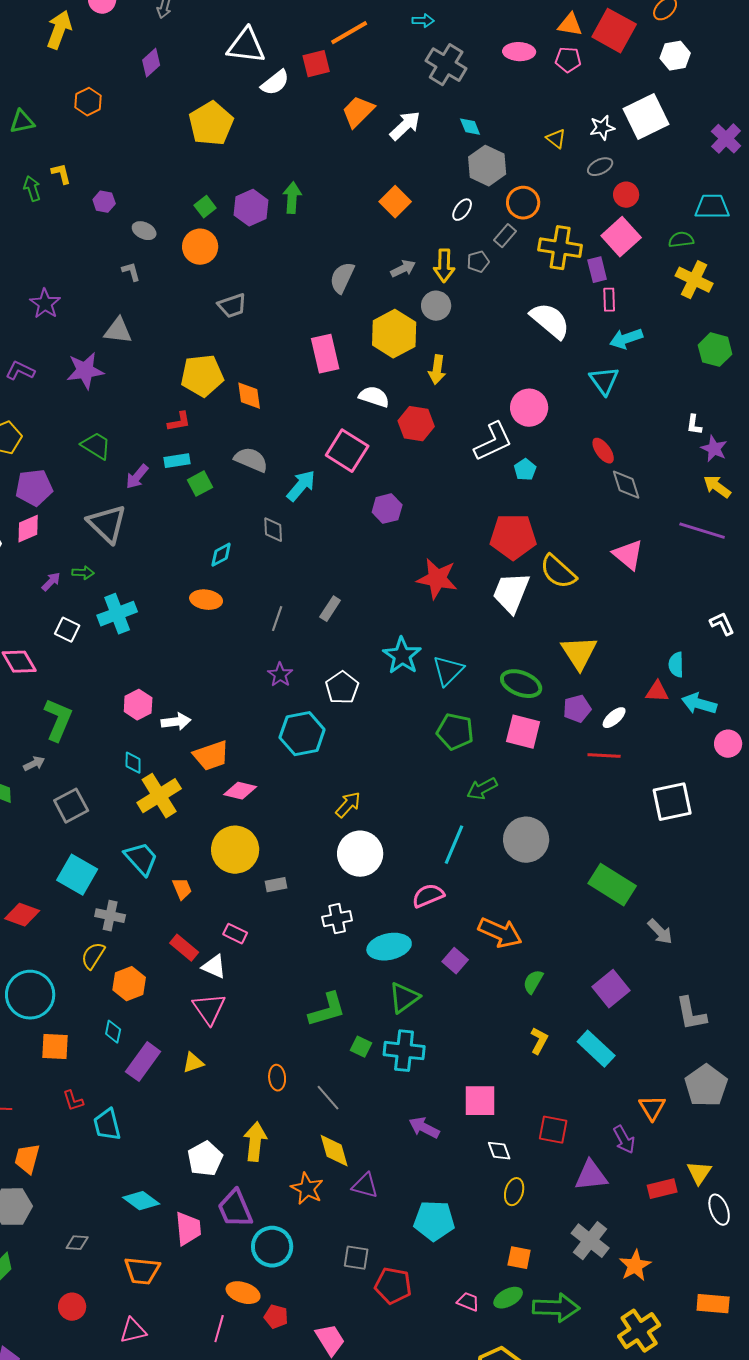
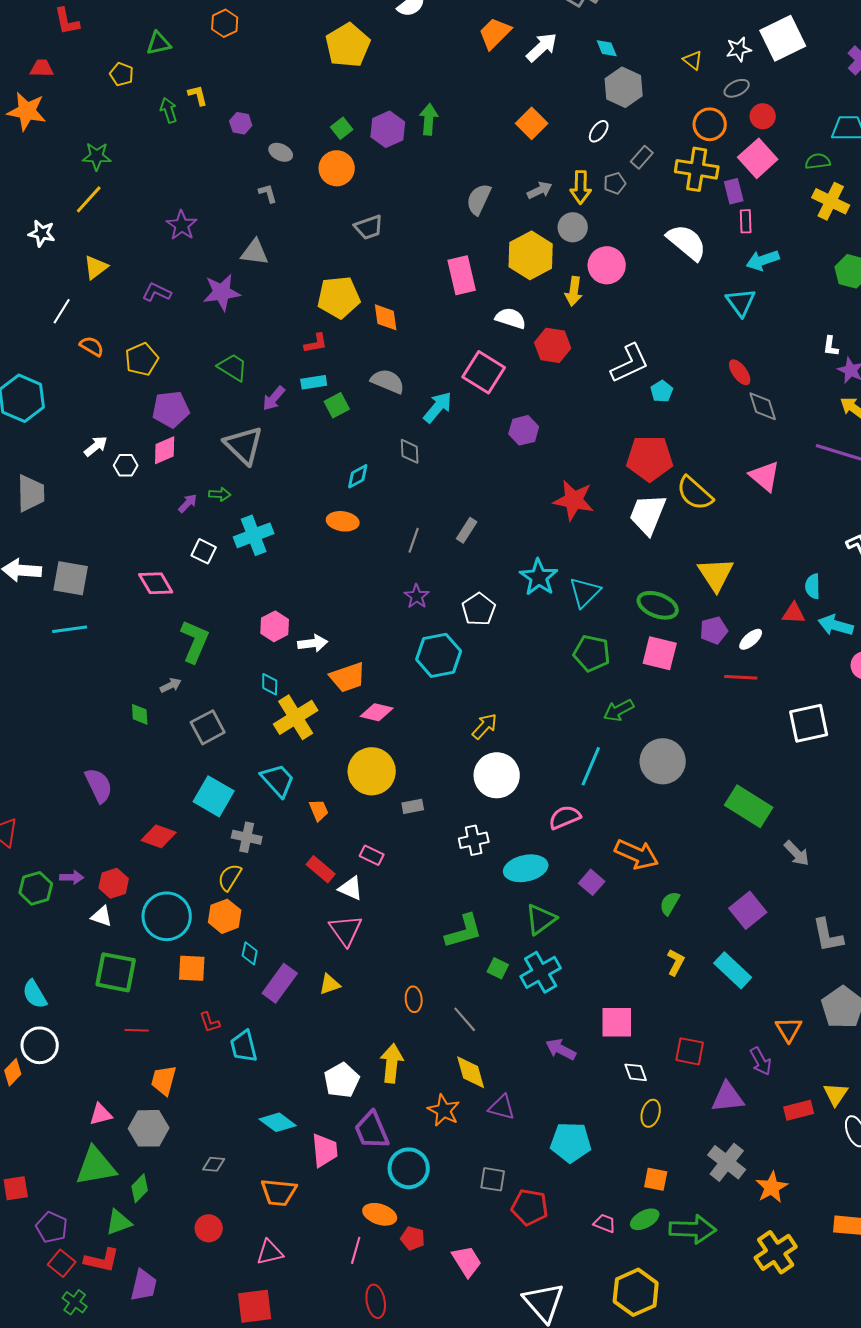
orange circle: (523, 203) -> (710, 124), moved
pink circle: (529, 408) -> (607, 265), moved
orange hexagon: (129, 984) -> (225, 916), moved
cyan cross: (404, 1051) -> (541, 972), turned -36

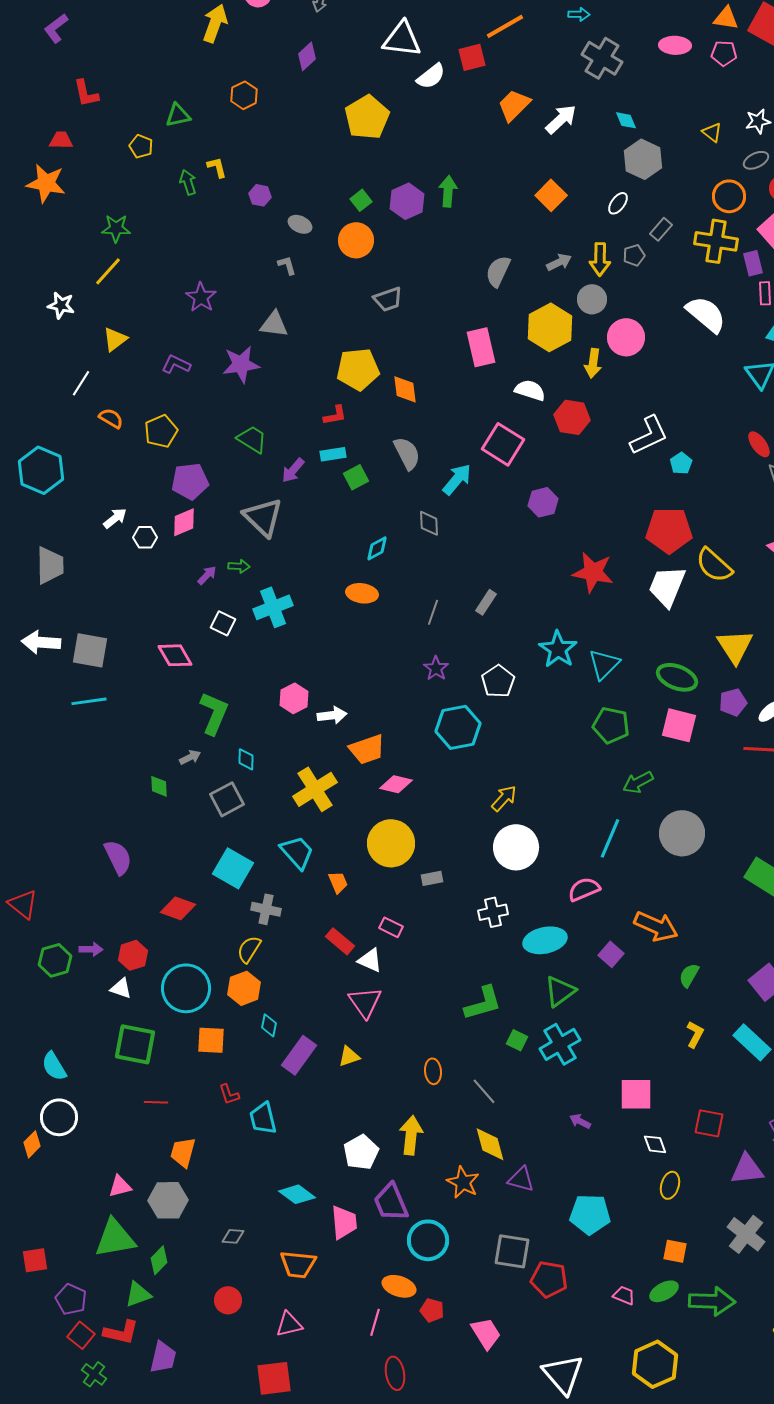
gray semicircle: (388, 381) -> (407, 453), turned 40
cyan diamond: (270, 684) -> (246, 759), moved
purple arrow: (561, 1049) -> (580, 1121), size x0.7
gray square: (493, 1179) -> (512, 1251), size x1.4

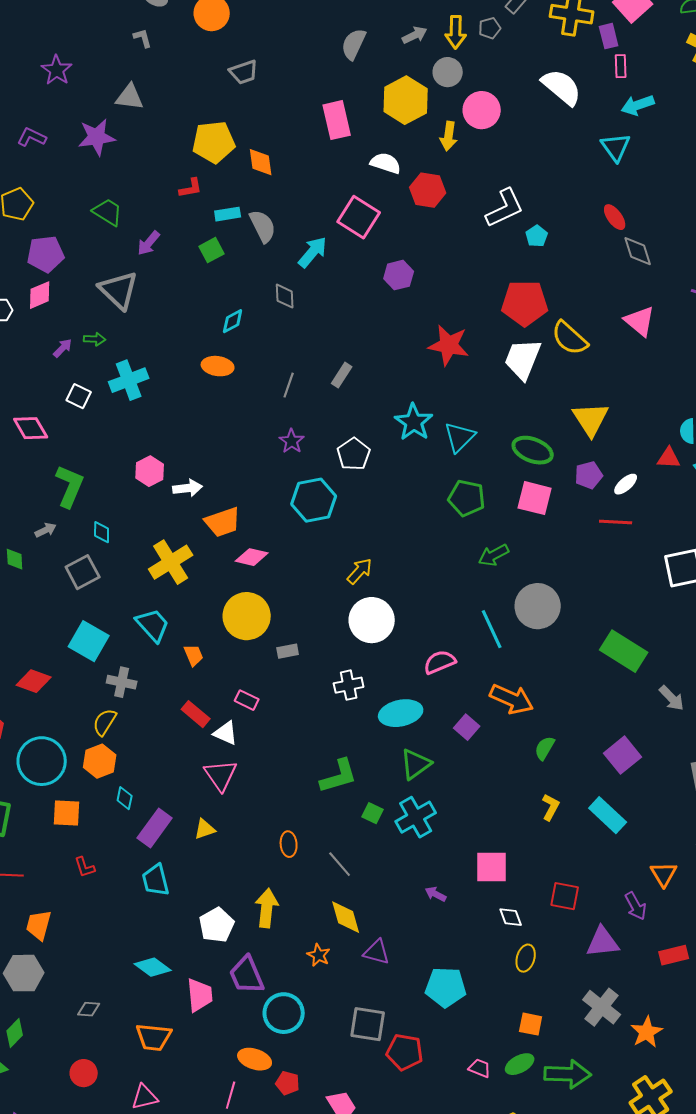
cyan rectangle: (333, 454) -> (228, 214), moved
cyan line: (610, 838) -> (492, 629), moved, turned -48
cyan trapezoid: (263, 1118) -> (156, 880), moved
orange star: (463, 1182) -> (319, 955), size x0.7

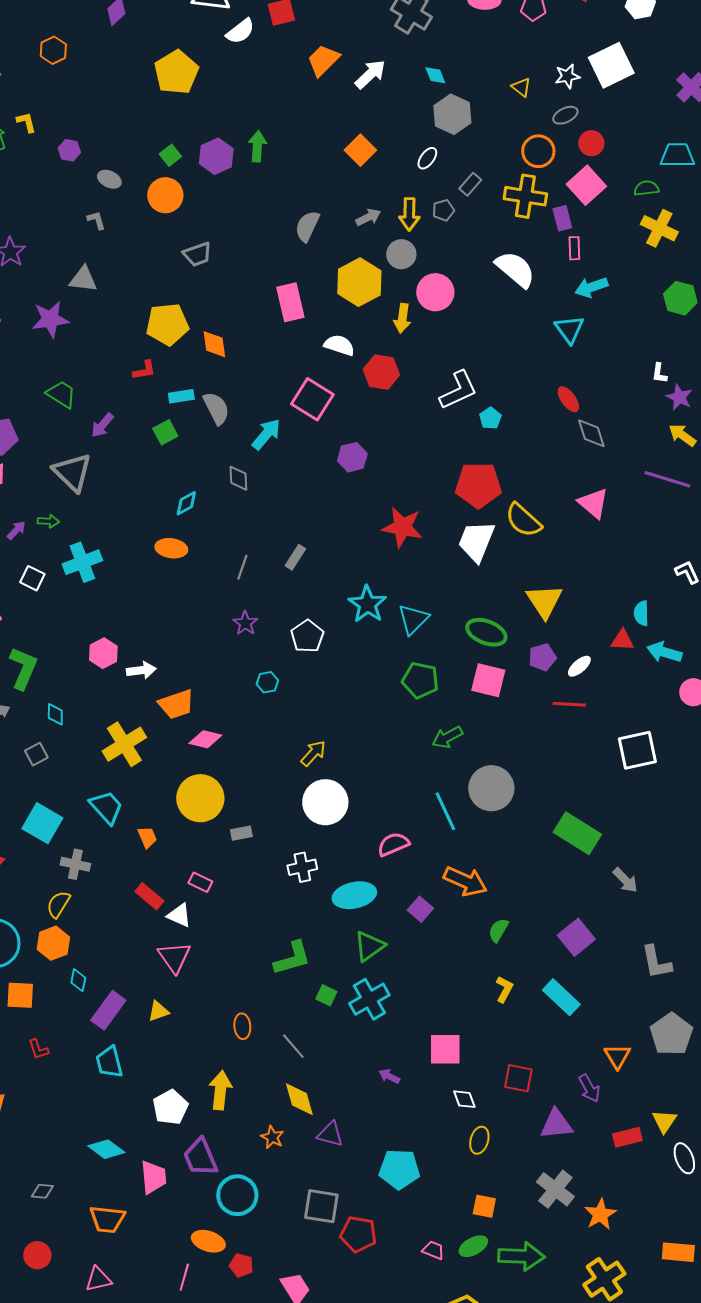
cyan hexagon: (314, 500) -> (267, 682), size x0.5
gray square: (83, 572) -> (36, 754), size x0.7

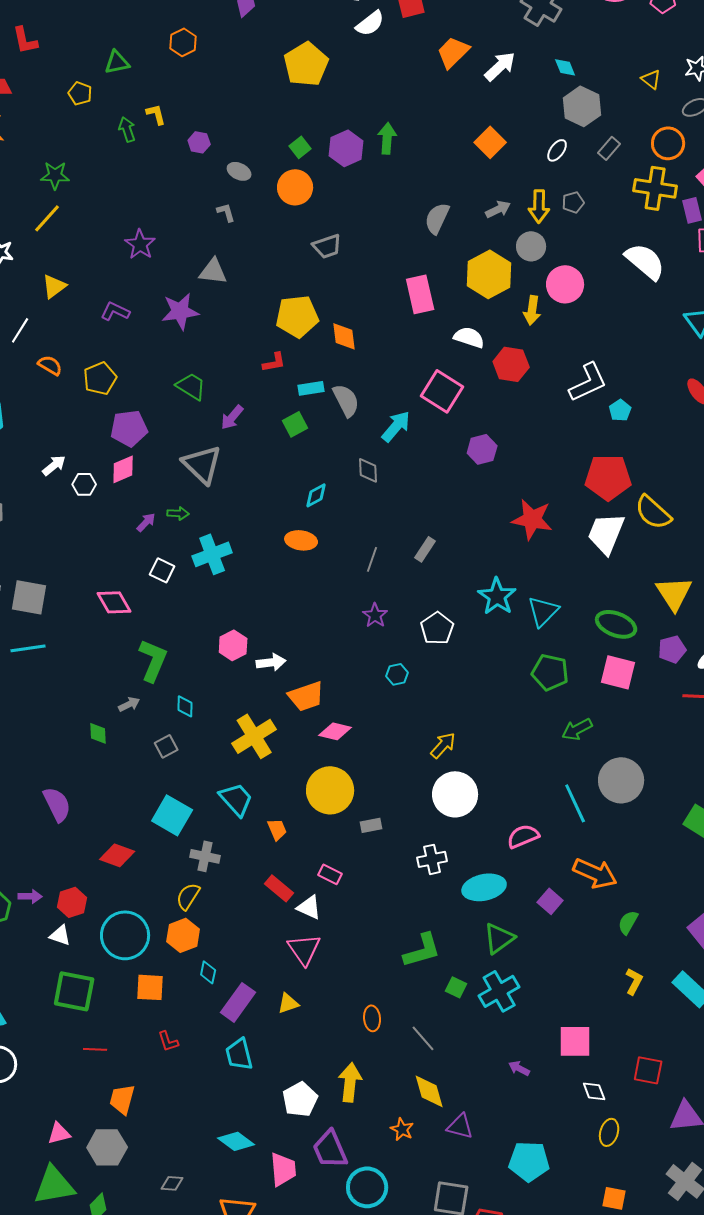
gray rectangle: (470, 184) -> (609, 148), moved

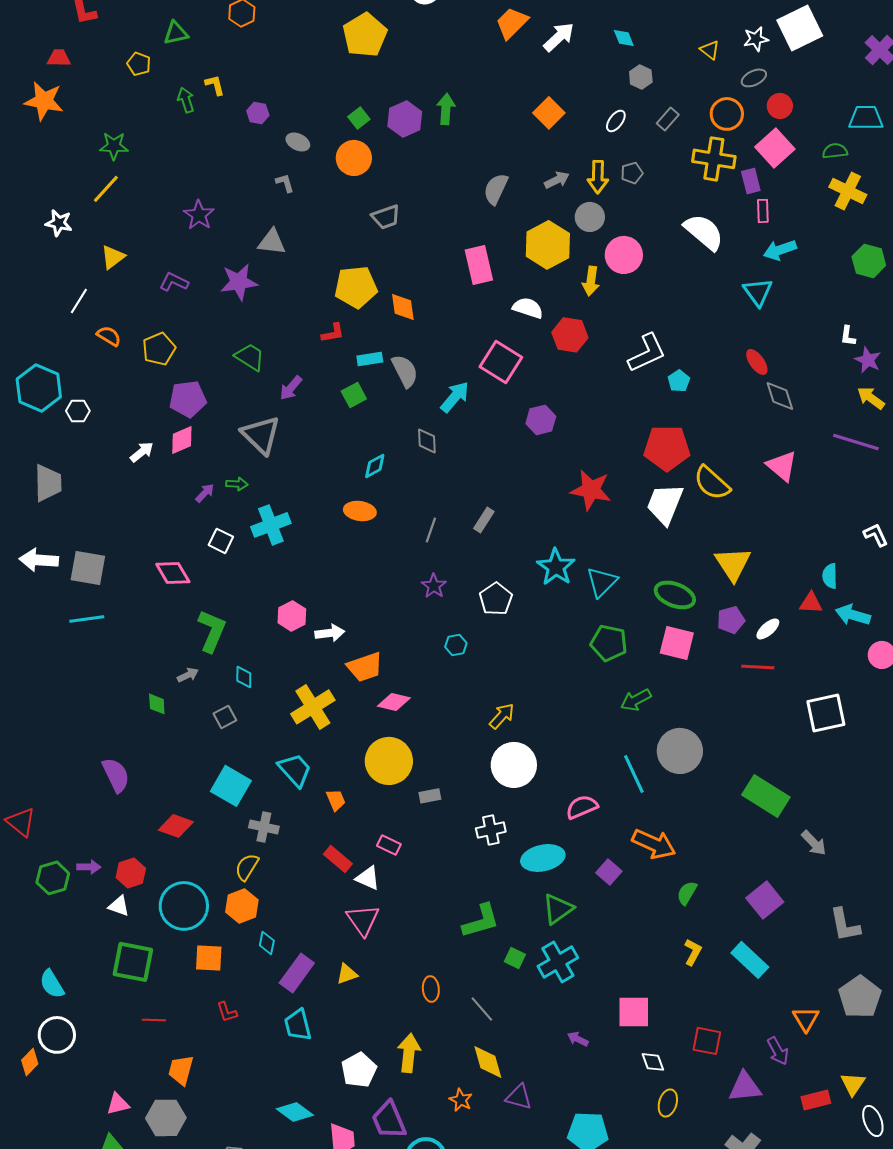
gray hexagon: (582, 106) -> (641, 77), size x0.6
white arrow: (54, 465) -> (142, 452), moved
white hexagon: (84, 484) -> (78, 411), moved

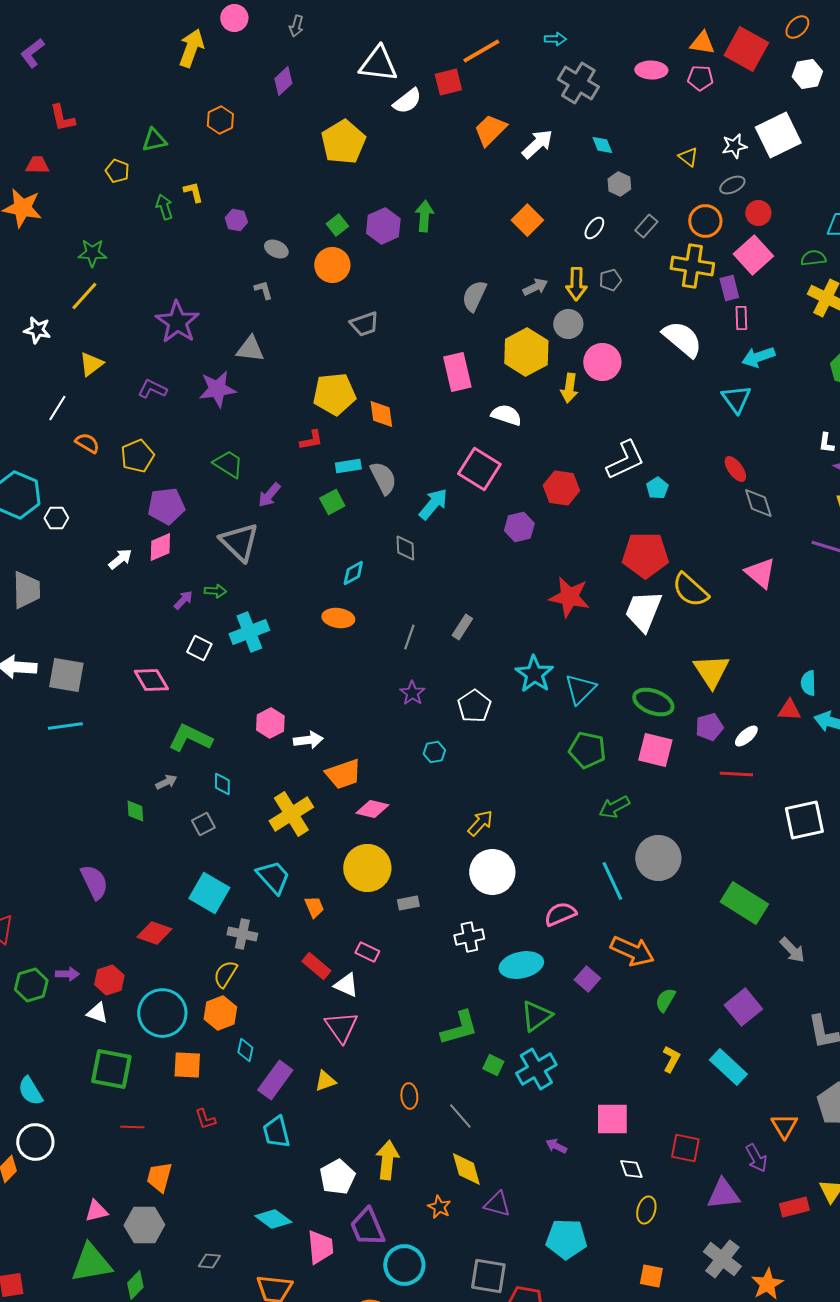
purple star: (199, 215) -> (177, 322), size x1.4
red hexagon: (570, 335) -> (561, 488), moved
green L-shape: (212, 631) -> (190, 738), turned -87

